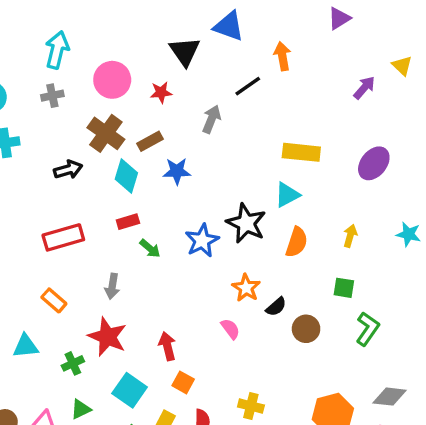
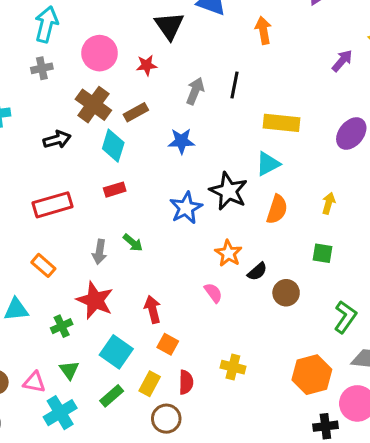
black line: (248, 86) -> (235, 85), moved, turned -44
blue star: (177, 171) -> (181, 141), moved
green arrow: (150, 248) -> (133, 243), moved
green L-shape: (368, 329) -> (345, 317), moved
green triangle: (81, 409) -> (69, 370), turned -40

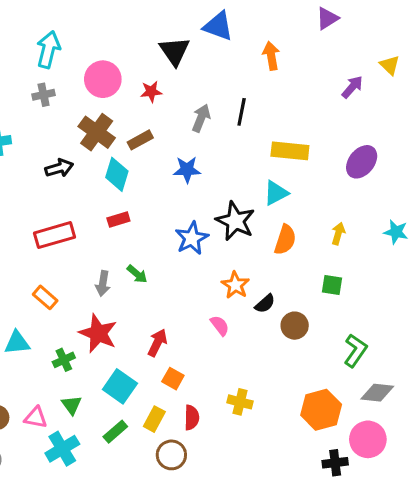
red arrow: (153, 309) -> (157, 343), turned 40

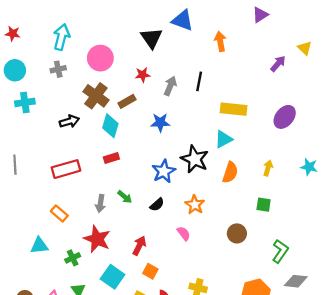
red star: (151, 92) -> (143, 75), moved
black semicircle: (265, 304) -> (157, 205), moved

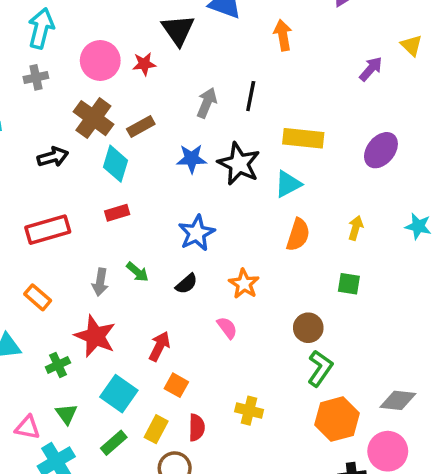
red star: (143, 75) -> (144, 64), moved
black star: (195, 159) -> (239, 164), moved
green L-shape: (280, 251) -> (320, 368), moved

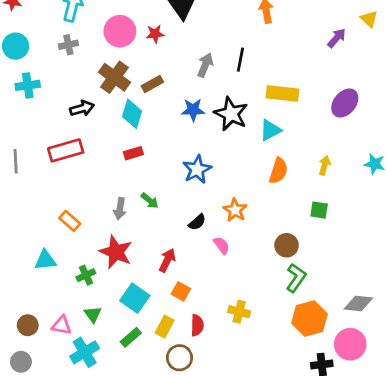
red rectangle: (48, 230) -> (66, 150), moved
black semicircle: (186, 284) -> (197, 222), moved

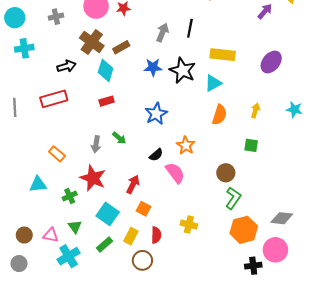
pink semicircle: (221, 245) -> (175, 173), size x1.5

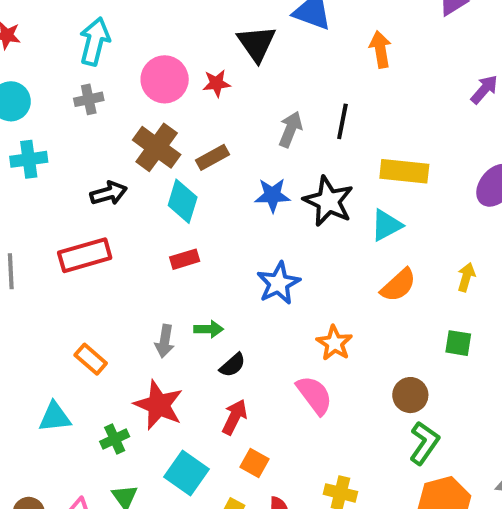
orange semicircle: (219, 115) -> (398, 285), turned 30
green arrow: (119, 138) -> (209, 329), turned -40
black semicircle: (156, 155) -> (233, 365), moved

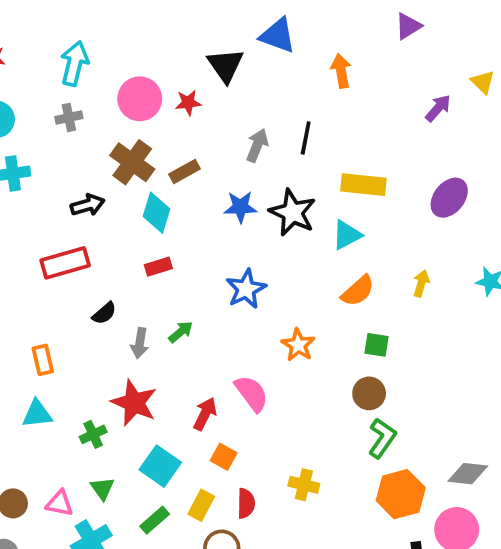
green arrow: (209, 329) -> (181, 332), turned -40
green square: (458, 343) -> (376, 345), moved
orange rectangle: (91, 359) -> (43, 360), moved, turned 36
black semicircle: (233, 365) -> (104, 313), moved
pink semicircle: (314, 395) -> (252, 393), moved

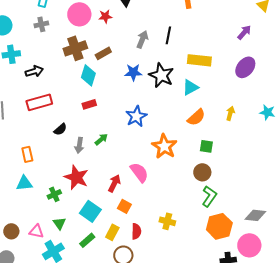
purple arrow: (438, 108) -> (244, 32), moved
brown cross: (132, 162) -> (75, 48), turned 35
black arrow: (88, 205) -> (34, 71), moved
orange star: (298, 345) -> (164, 146), size x1.4

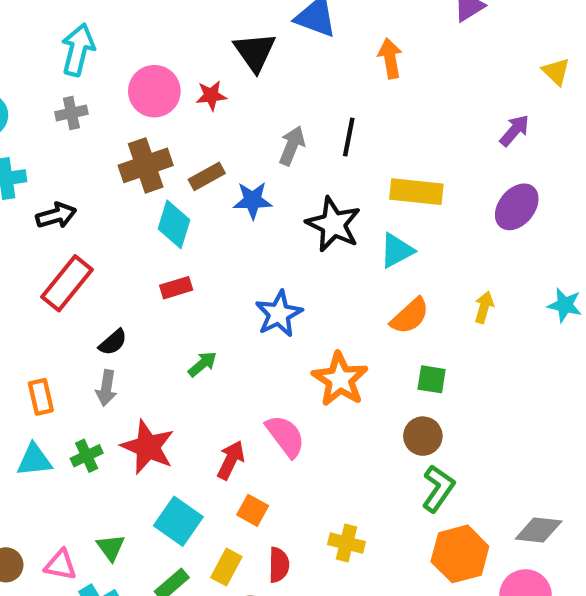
blue star: (133, 72) -> (253, 200), moved
red rectangle: (39, 102) -> (67, 283), turned -35
gray arrow: (79, 145) -> (106, 388), moved
green cross: (54, 194) -> (87, 456), moved

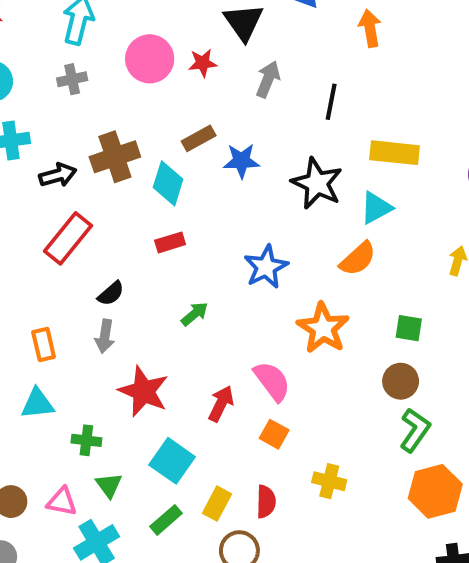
gray arrow: (292, 146) -> (268, 79), moved
brown cross: (146, 165) -> (115, 157), moved
orange semicircle: (410, 316) -> (358, 259), moved
green cross: (87, 456) -> (86, 440), moved, turned 32
orange square: (253, 510) -> (274, 434), moved

